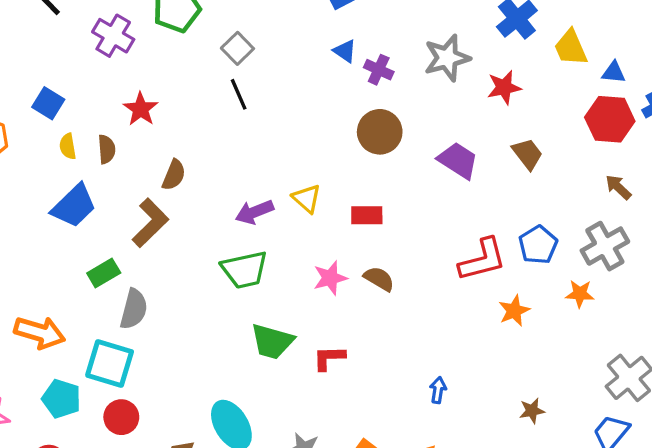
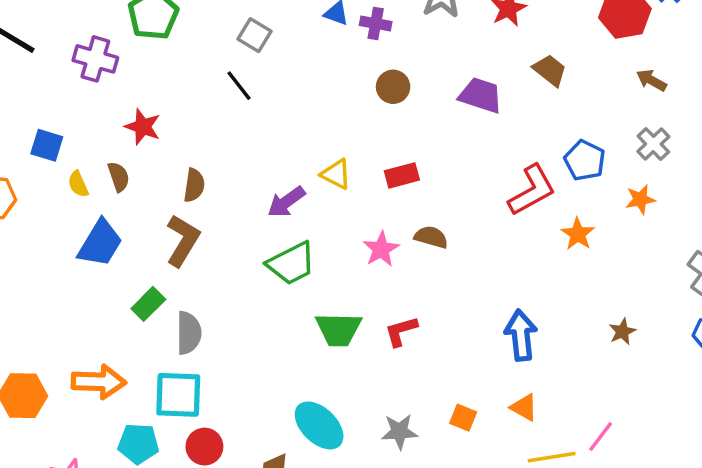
gray square: (237, 48) -> (255, 35), moved
brown circle: (380, 132) -> (393, 87), size x0.7
gray cross: (605, 246) -> (653, 144), size x0.7
blue arrow: (438, 390) -> (521, 335), size x1.8

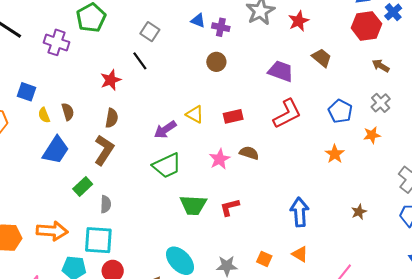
brown circle: (393, 87) -> (216, 62), moved
red star: (143, 127) -> (111, 80), moved, turned 30
red L-shape: (532, 190) -> (287, 114), moved
gray semicircle: (189, 333) -> (106, 204), size x0.7

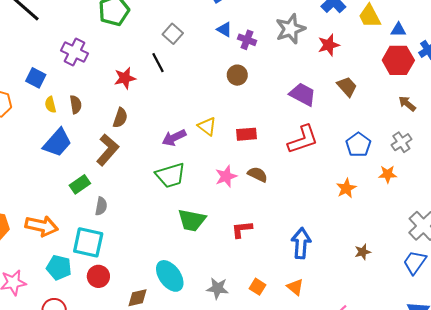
purple cross: (56, 42) -> (75, 52), moved
red L-shape: (230, 207) -> (242, 229), moved

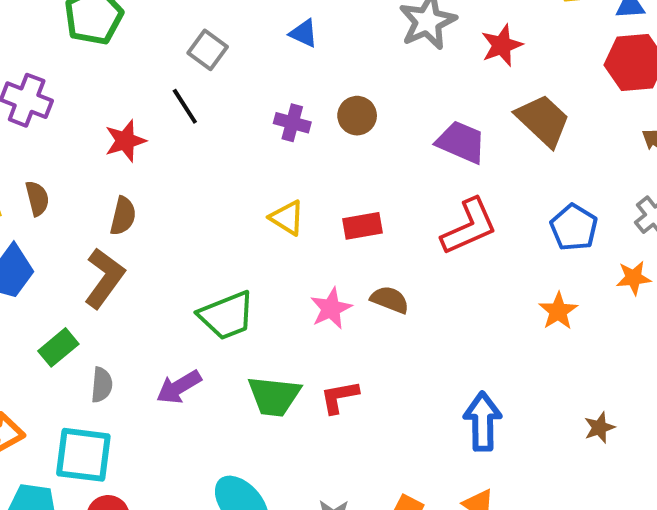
purple cross: (247, 40) -> (292, 123), moved
brown circle: (237, 75) -> (357, 116), moved
brown trapezoid: (347, 87) -> (543, 120), size x1.4
purple arrow: (174, 138) -> (179, 387), moved
red L-shape: (242, 229) -> (339, 397), moved

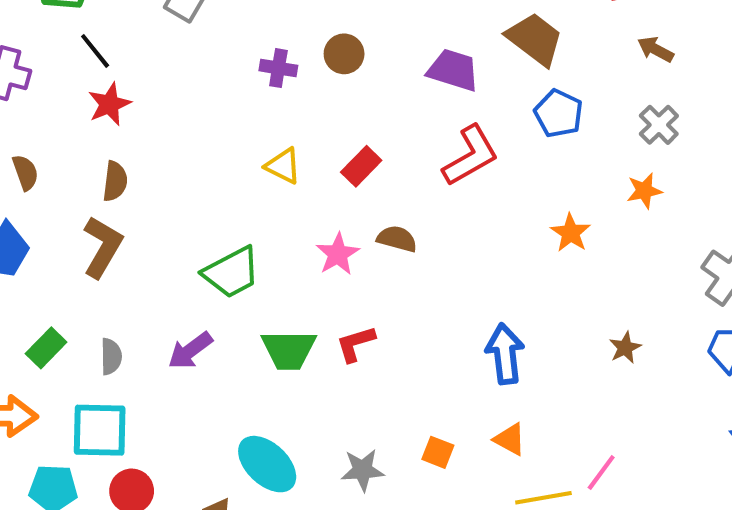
black line: (185, 106) -> (95, 51), moved
red rectangle: (362, 226) -> (361, 166), turned -30
blue pentagon: (574, 227) -> (559, 113), moved
green rectangle: (58, 347) -> (46, 348), moved

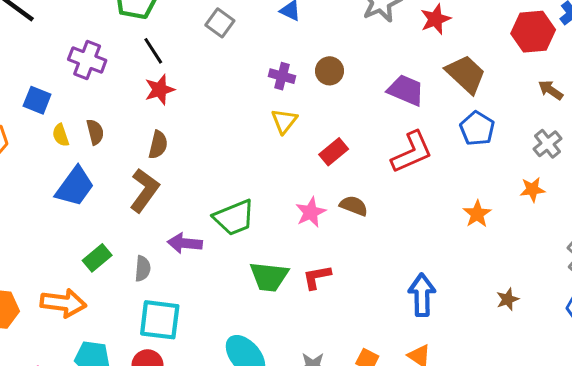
yellow triangle: (283, 166) -> (284, 121), moved, turned 36
purple arrow: (190, 351) -> (185, 243), moved, turned 36
cyan square: (100, 430) -> (160, 320), moved

